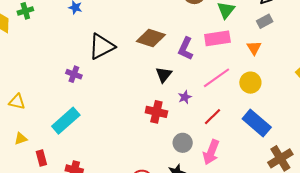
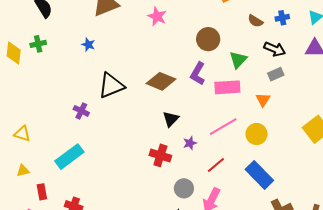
purple L-shape: (186, 49) -> (198, 74), moved

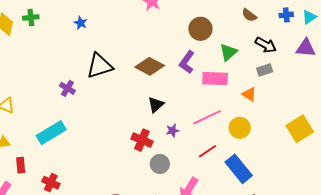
blue cross: (282, 18) -> (286, 15), moved
orange triangle: (263, 100) -> (249, 94), turned -35
red line: (216, 165) -> (208, 151), moved
gray circle: (184, 188) -> (160, 164), moved

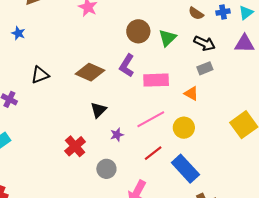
brown semicircle: (249, 15) -> (196, 13), moved
green triangle: (228, 52) -> (167, 38), moved
black triangle: (100, 66) -> (40, 75), size x0.7
red cross: (142, 140) -> (75, 146), moved, turned 30

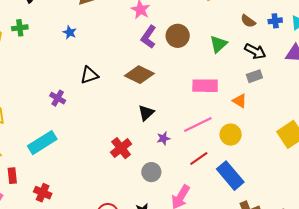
brown circle: (138, 31) -> (178, 36), moved
purple L-shape: (127, 66) -> (149, 37), moved

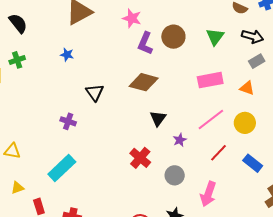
black triangle: (89, 75) -> (95, 93), turned -36
blue rectangle: (230, 176) -> (253, 163), size x0.7

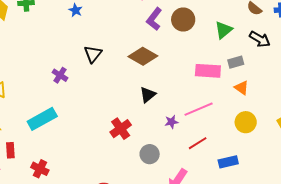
gray rectangle: (257, 61) -> (236, 62), moved
yellow circle: (245, 123) -> (246, 122), moved
purple star: (180, 140) -> (171, 122), moved
blue rectangle: (253, 163) -> (228, 162), turned -66

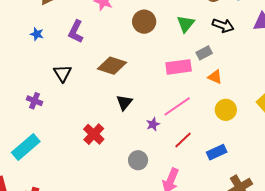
purple L-shape: (154, 19) -> (76, 32), moved
red cross: (121, 129) -> (94, 134), moved

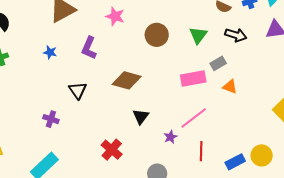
yellow circle: (226, 110) -> (262, 155), moved
red line: (183, 140) -> (201, 151), turned -42

